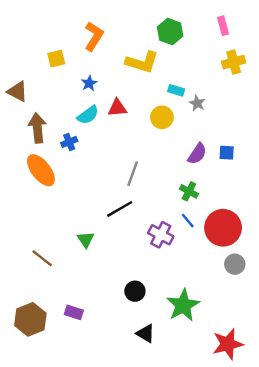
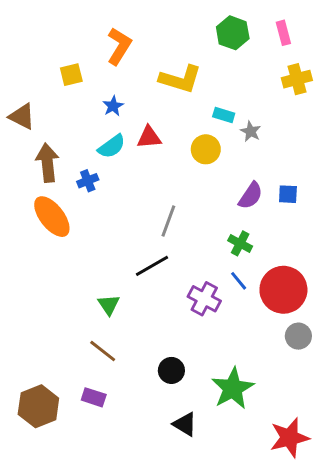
green hexagon: (170, 32) -> (233, 33), moved
brown line: (42, 258) -> (103, 351), moved

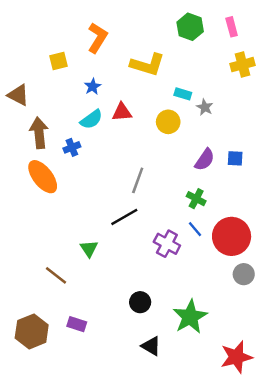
brown line: (103, 351) -> (56, 275), moved

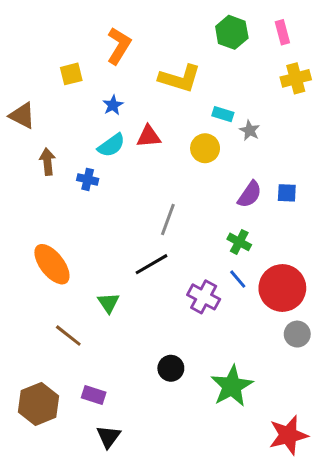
brown arrow: (39, 133) -> (47, 162), size x0.7
blue cross: (72, 147) -> (88, 179), turned 35
orange ellipse: (43, 177) -> (52, 264), moved
black triangle: (151, 346) -> (108, 437), moved, turned 35

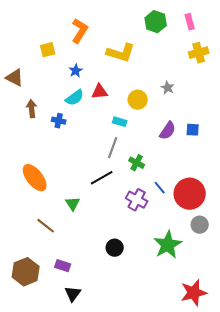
cyan rectangle: (223, 114) -> (120, 122), moved
green cross: (239, 242) -> (137, 163), moved
green star: (232, 386) -> (168, 245), moved

